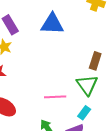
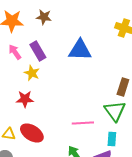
cyan rectangle: (84, 113) -> (112, 139), turned -32

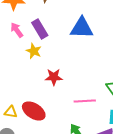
red star: (25, 99) -> (54, 77), moved

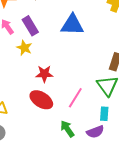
pink line: (85, 101) -> (75, 98), turned -55
red ellipse: (34, 111) -> (41, 100), moved

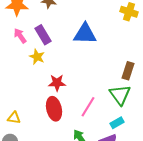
red ellipse: (41, 100) -> (54, 109), turned 45
cyan rectangle: (104, 114) -> (117, 123), turned 56

